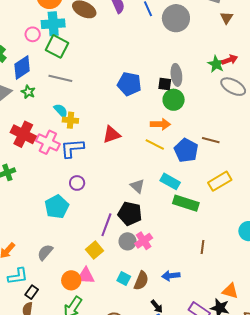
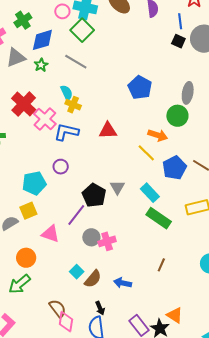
black square: (165, 84) -> (178, 41), moved
black pentagon: (130, 214) -> (94, 195), moved
yellow square: (94, 250) -> (28, 211), moved
pink triangle: (86, 276) -> (51, 234), moved

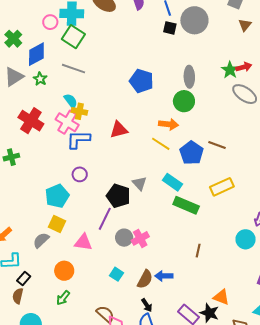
pink cross: (45, 119) -> (67, 122), moved
yellow square: (28, 211) -> (57, 224), turned -30
brown semicircle: (93, 279) -> (145, 279), moved
green arrow: (20, 284) -> (63, 298), size x0.7

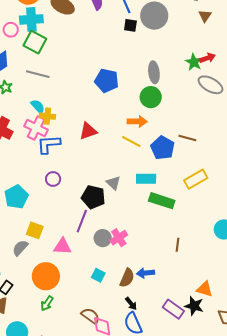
cyan rectangle: (172, 182) -> (146, 179), turned -30
cyan pentagon: (57, 196) -> (16, 197), moved
orange circle: (64, 271) -> (46, 276), size x1.4

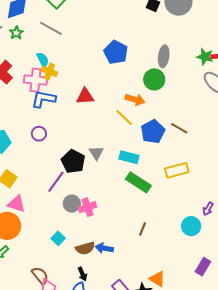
green star: (194, 62) -> (205, 57), turned -30
pink cross: (36, 128) -> (35, 80), turned -35
pink triangle: (62, 246) -> (16, 204), moved
brown semicircle: (127, 278) -> (85, 248), turned 36

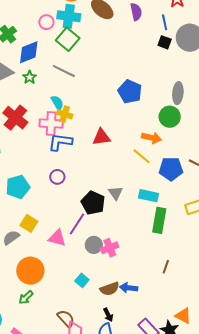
blue pentagon: (153, 132) -> (171, 169), turned 30
green rectangle: (138, 182) -> (159, 220), turned 70
pink triangle: (16, 204) -> (57, 238), moved

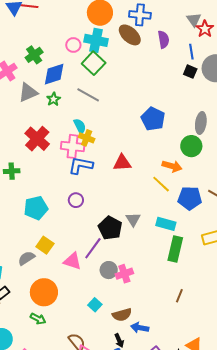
blue arrow: (129, 288) -> (140, 328), moved
green arrow: (26, 297) -> (38, 319), turned -112

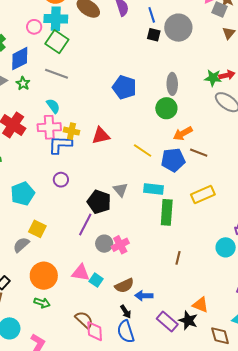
yellow cross: (87, 138) -> (71, 131), moved
orange arrow: (172, 166) -> (183, 133), moved, turned 144
pink triangle: (72, 261) -> (81, 273), moved

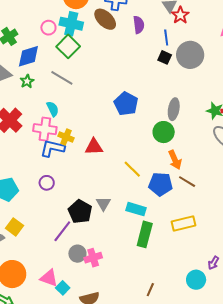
orange arrow: (183, 133) -> (175, 160), turned -96
brown line: (178, 258) -> (150, 290), moved

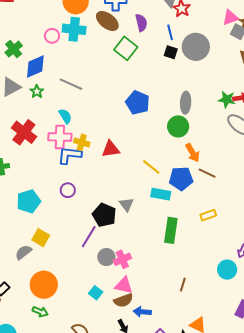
green square: (68, 46) -> (126, 48), moved
cyan rectangle: (136, 209) -> (161, 194), moved
yellow rectangle: (183, 224) -> (208, 215), size x0.7
pink triangle: (49, 278) -> (124, 285), moved

